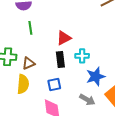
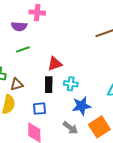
green line: (30, 28) -> (23, 49), turned 72

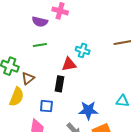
brown triangle: (17, 84) -> (28, 78), turned -32
cyan cross: (71, 84) -> (83, 50), moved

